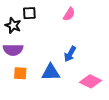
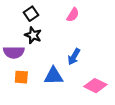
black square: (29, 13) -> (31, 14), turned -32
black star: (13, 25) -> (33, 35), moved

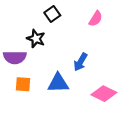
black square: (31, 14) -> (52, 14), moved
pink semicircle: (73, 15) -> (96, 19), moved

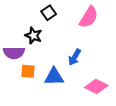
pink semicircle: (96, 19) -> (89, 17), size x1.5
orange square: (23, 84) -> (28, 71), moved

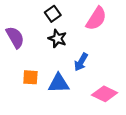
black star: (33, 36) -> (57, 39), moved
purple semicircle: (14, 53) -> (15, 37), moved, turned -120

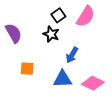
black square: (53, 14) -> (58, 15), moved
blue triangle: (59, 83) -> (63, 79), moved

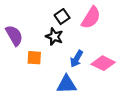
orange square: (27, 69) -> (34, 58), moved
pink diamond: (93, 83) -> (103, 63), moved

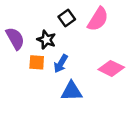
black star: (54, 37) -> (46, 40), moved
blue arrow: (77, 59) -> (61, 64), moved

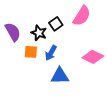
black square: (67, 18) -> (56, 24), moved

